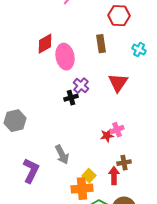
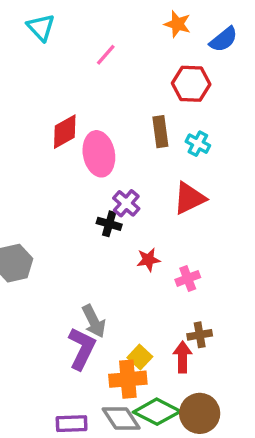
cyan cross: (139, 50) -> (198, 144), moved
red triangle: (118, 83) -> (189, 198), turned 30
black cross: (71, 98) -> (109, 224), turned 32
red star: (107, 136) -> (148, 260), moved
purple L-shape: (31, 171) -> (82, 348), moved

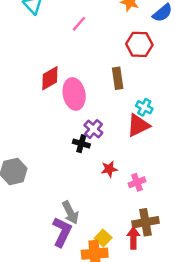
cyan cross: (198, 144) -> (144, 107), moved
brown cross: (200, 335) -> (145, 222), size x1.5

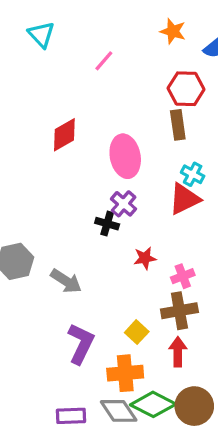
brown rectangle: (118, 78) -> (178, 125), moved
pink ellipse: (74, 94) -> (125, 156), moved
gray arrow: (70, 213) -> (66, 281), moved, turned -30
brown cross: (145, 222) -> (179, 311), moved
yellow square: (103, 238) -> (137, 332), moved

